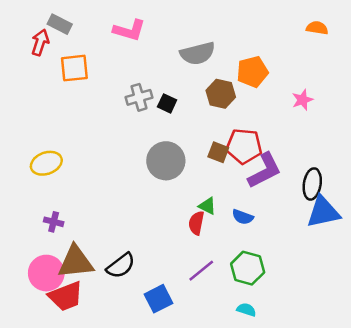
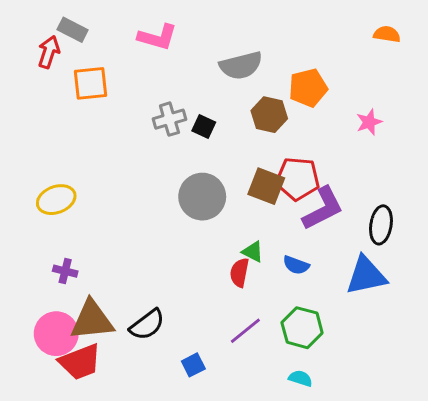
brown square: (218, 152) -> (266, 186), size x1.4
blue triangle: (323, 212) -> (366, 276), moved
blue square: (159, 299) -> (193, 365), size x0.7

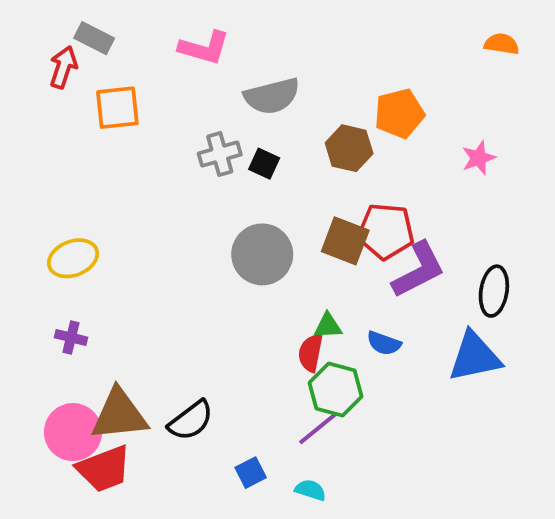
gray semicircle: (241, 65) -> (272, 96), moved
green triangle: (253, 252) -> (328, 326), turned -30
purple cross: (65, 271) -> (71, 337), moved
green hexagon: (302, 328) -> (336, 390), moved
cyan semicircle: (301, 378) -> (310, 490), moved

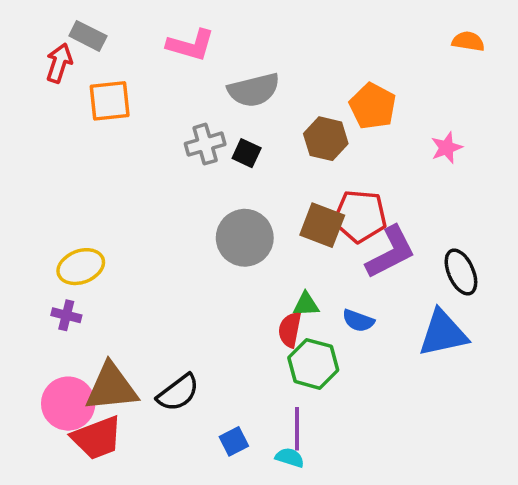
orange pentagon: (399, 113) -> (373, 106), turned -30
yellow ellipse: (73, 258) -> (81, 267), moved
black ellipse: (494, 291) -> (461, 272), turned -33
purple line: (318, 428) -> (297, 429), moved, turned -51

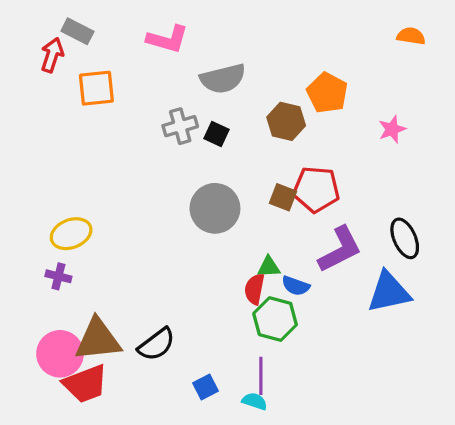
brown square: (322, 225) -> (283, 197), size x0.7
purple L-shape: (391, 252) -> (340, 249), moved
blue semicircle: (358, 321) -> (296, 286), moved

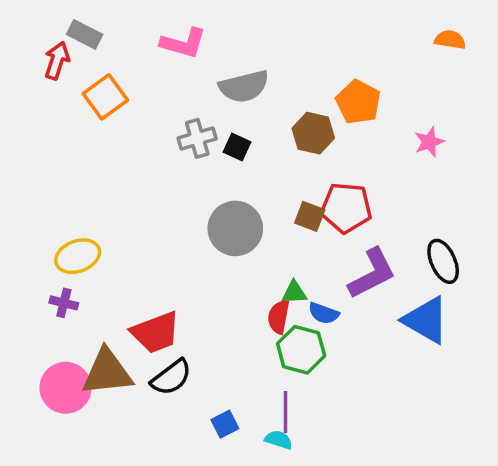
orange square: (96, 88) -> (105, 97), turned -30
blue triangle: (389, 292) -> (426, 320), turned 42
red trapezoid: (85, 384) -> (156, 332), moved

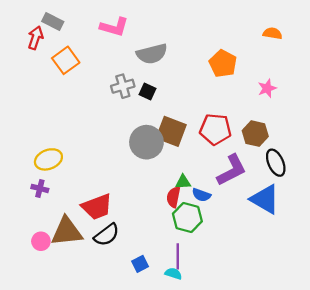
orange semicircle: (450, 40) -> (272, 33), moved
brown hexagon: (313, 133) -> (255, 134), moved
brown square: (310, 216) -> (171, 131), moved, size x1.6
pink circle: (66, 388) -> (41, 241), size x0.6

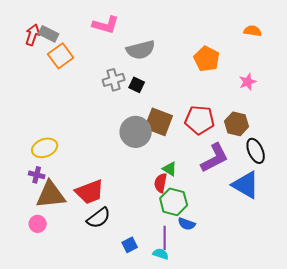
gray rectangle: (53, 22) -> (49, 34), moved
green triangle: (183, 182) -> (170, 169), turned 35
blue semicircle: (201, 195) -> (187, 224), moved
brown triangle: (67, 232) -> (51, 195), moved

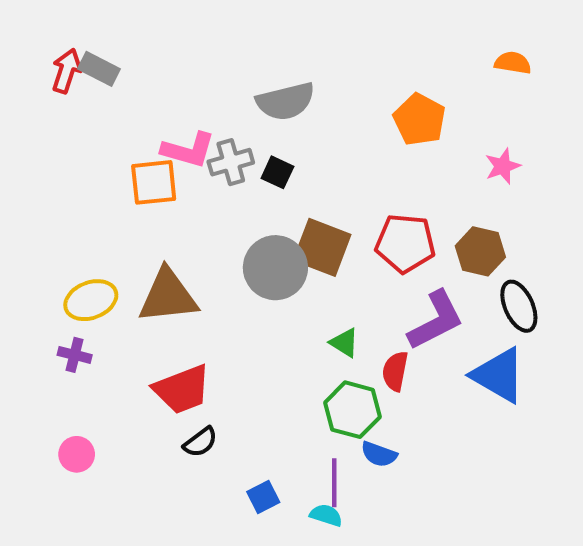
pink L-shape: (106, 25) -> (188, 150), moved
orange square: (61, 56) -> (154, 182), moved, turned 30
red semicircle: (161, 183) -> (395, 371), moved
brown triangle: (51, 195) -> (168, 296), moved
black semicircle: (99, 218) -> (200, 442), size x0.7

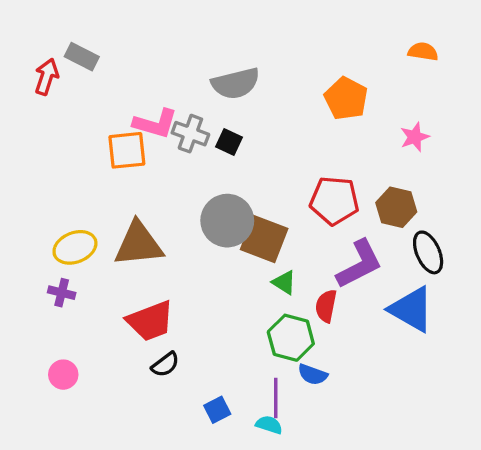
red arrow: (66, 71) -> (47, 77), moved
gray cross: (231, 162) -> (190, 134), turned 36
brown square: (322, 247) -> (264, 239), moved

